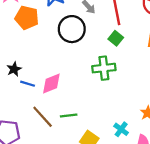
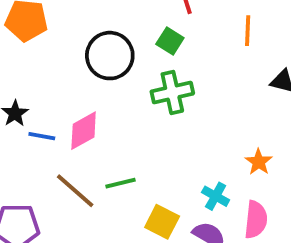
black circle: (72, 29) -> (110, 56), moved
green square: (116, 38) -> (170, 41), moved

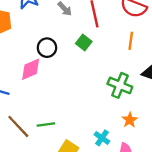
black circle: (110, 56) -> (47, 48), size x0.7
green cross: (172, 92) -> (120, 85), moved, turned 30
pink diamond: (84, 131) -> (31, 69), moved

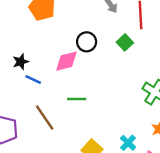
green line: (46, 125) -> (77, 99), moved

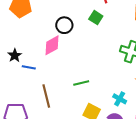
green line: (77, 99) -> (81, 83), moved
brown line: (45, 118) -> (46, 96), turned 35

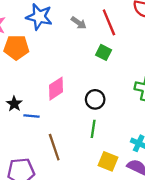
black circle: (64, 25) -> (95, 99), moved
green line: (81, 83) -> (93, 129), turned -63

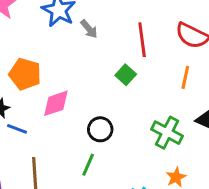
gray arrow: (79, 23) -> (89, 29), moved
orange pentagon: (16, 47) -> (25, 74), moved

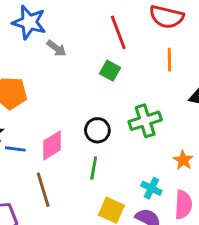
gray arrow: (89, 29) -> (56, 48), moved
pink diamond: (56, 103) -> (52, 145), moved
green cross: (167, 133) -> (145, 121), moved, turned -32

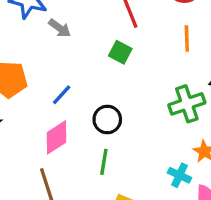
green cross: (145, 121) -> (187, 104), moved
blue line: (15, 149) -> (62, 95), moved, turned -54
cyan cross: (151, 188) -> (180, 175), moved

